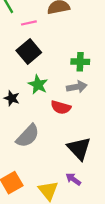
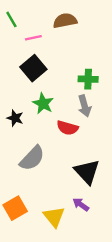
gray arrow: (77, 87) -> (84, 106), turned 84

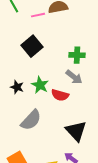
pink line: (33, 38) -> (38, 15), moved
green star: (43, 103) -> (40, 85), moved
gray arrow: (84, 106) -> (74, 77), turned -36

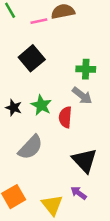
red semicircle: (60, 95) -> (65, 117), turned 78

